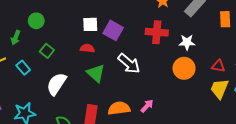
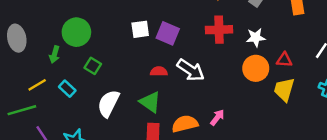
green circle: (36, 21) -> (76, 32), size x1.5
red semicircle: (87, 48) -> (159, 71), moved
red triangle: (218, 66) -> (284, 60), moved
green triangle: (96, 73) -> (150, 102), moved
yellow trapezoid: (220, 89) -> (284, 90), moved

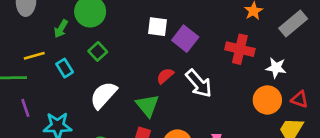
red semicircle: (159, 71) -> (165, 76), turned -56

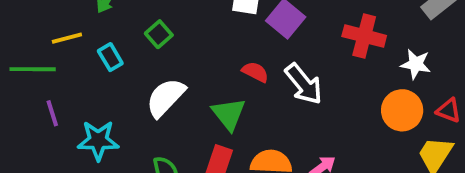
red semicircle: (165, 76) -> (255, 72), turned 66

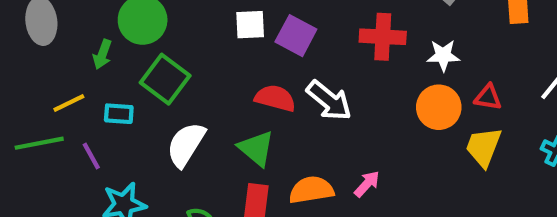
green square: (159, 34) -> (165, 79), size x1.6
cyan rectangle: (110, 57) -> (119, 114), turned -44
red semicircle: (255, 72) -> (275, 98), size x1.4
purple line: (52, 113) -> (91, 156), moved

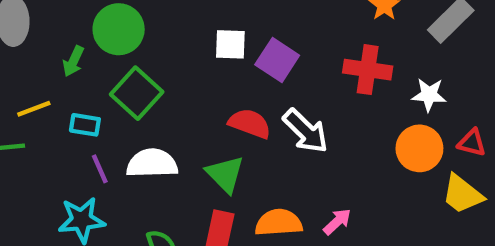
white semicircle: (186, 145) -> (152, 163), turned 51
yellow trapezoid: (483, 147) -> (462, 194), turned -78
purple line: (91, 156) -> (100, 169), moved

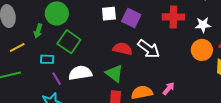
yellow line: (34, 109) -> (17, 47), moved

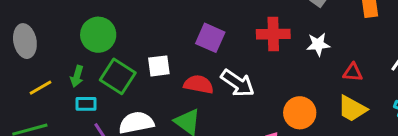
white square: (109, 14) -> (159, 66), moved
green arrow: (38, 31) -> (77, 76), moved
orange circle: (202, 50) -> (300, 113), moved

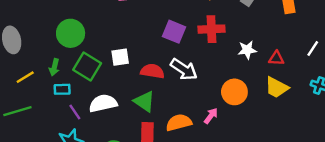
purple square: (210, 38) -> (174, 32), moved
white star: (318, 44) -> (247, 50), moved

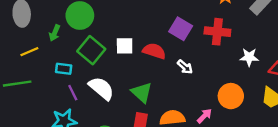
green arrow: (54, 67) -> (55, 33), moved
white arrow: (184, 69) -> (185, 67), size x0.6
red semicircle: (152, 71) -> (154, 51), moved
white semicircle: (103, 103) -> (101, 88), turned 44

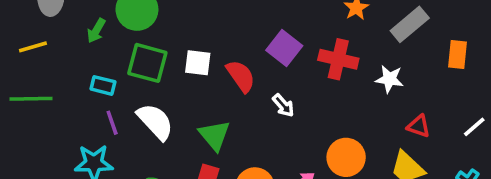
green square: (91, 50) -> (147, 63), turned -32
red semicircle: (154, 51) -> (241, 76), turned 30
yellow line: (29, 52) -> (33, 47), moved
white star: (249, 57) -> (389, 79), moved

